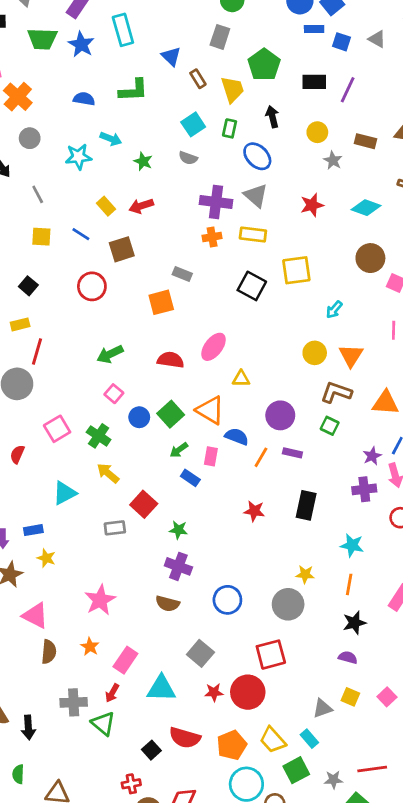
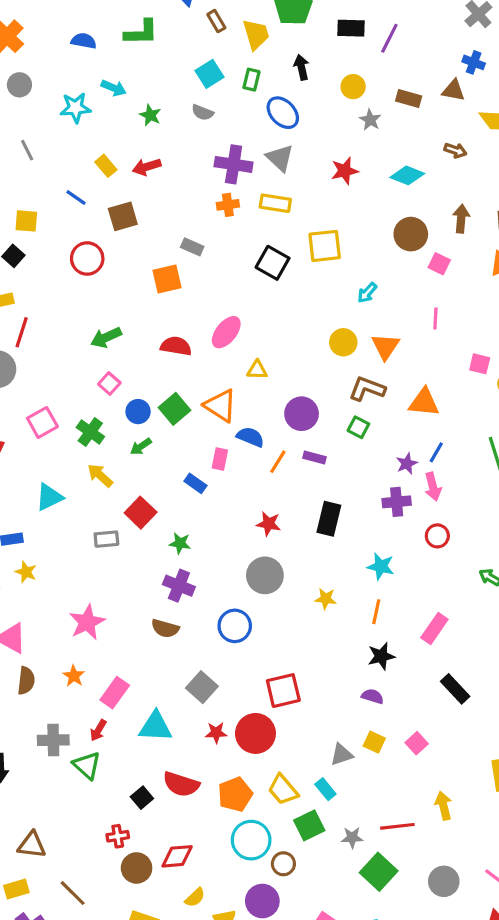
yellow square: (41, 237) -> (26, 221), moved
green arrow: (179, 450) -> (141, 446), moved
gray circle: (288, 604) -> (265, 575), moved

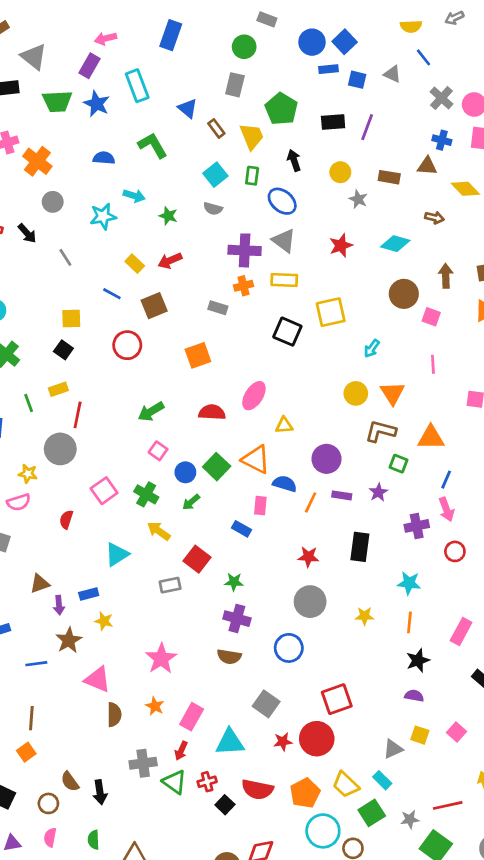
green L-shape: (141, 32) -> (153, 145), turned -112
gray rectangle: (192, 247) -> (218, 308), moved
green square: (358, 427) -> (399, 464), moved
purple star: (407, 464) -> (378, 492), moved
red cross: (118, 836) -> (207, 782), moved

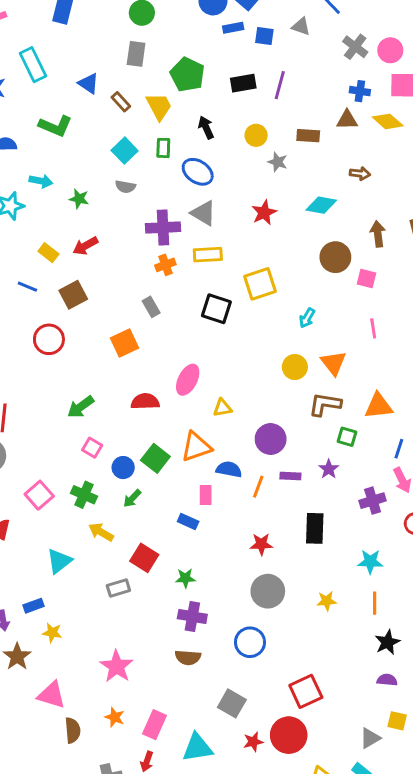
green L-shape: (153, 145) -> (55, 126), turned 148
yellow diamond: (465, 189) -> (388, 121), moved
gray rectangle: (218, 308) -> (151, 307), moved, turned 48
orange triangle: (256, 459) -> (196, 447), turned -40

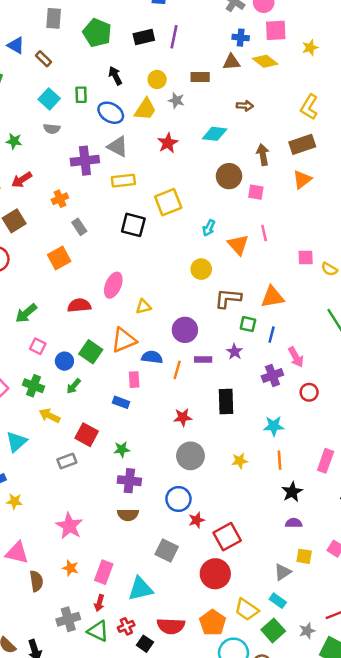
yellow trapezoid: (159, 106) -> (145, 109), moved, turned 65
orange cross: (165, 265) -> (60, 199), moved
orange triangle: (333, 363) -> (238, 245), moved
blue line: (399, 449) -> (272, 335), moved
red star: (253, 742) -> (197, 520), moved

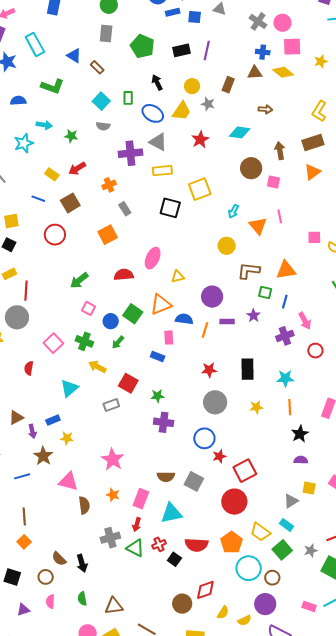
brown rectangle: (200, 77) -> (228, 85), turned -70
black rectangle: (226, 401) -> (247, 369), moved
brown semicircle: (128, 515) -> (166, 477), moved

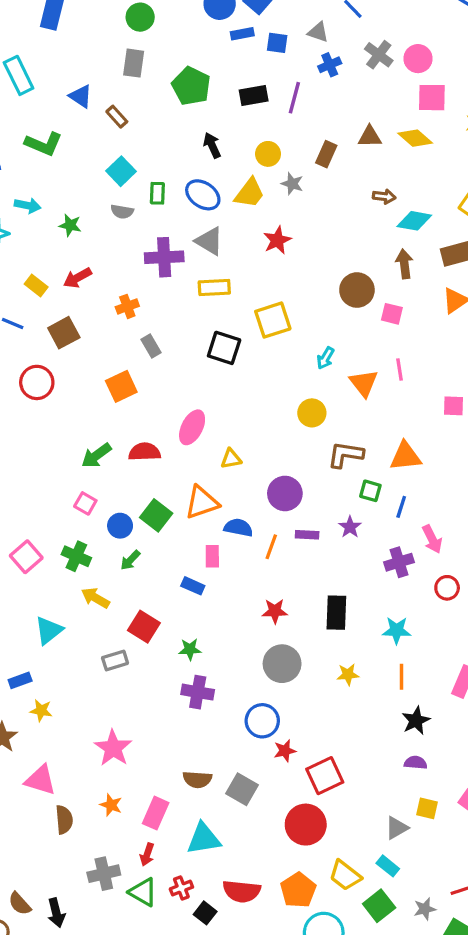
blue cross: (263, 52) -> (330, 65), moved, turned -32
green rectangle: (128, 98) -> (157, 193), moved
cyan diamond: (240, 132) -> (414, 221), moved
green arrow: (79, 280) -> (96, 455), moved

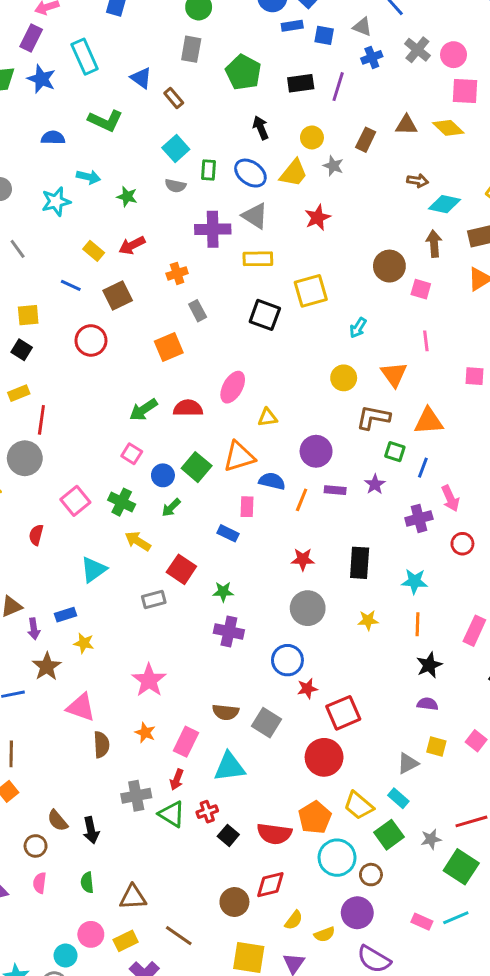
orange triangle: (364, 383) -> (394, 374), moved
red semicircle: (242, 891) -> (274, 834), moved

